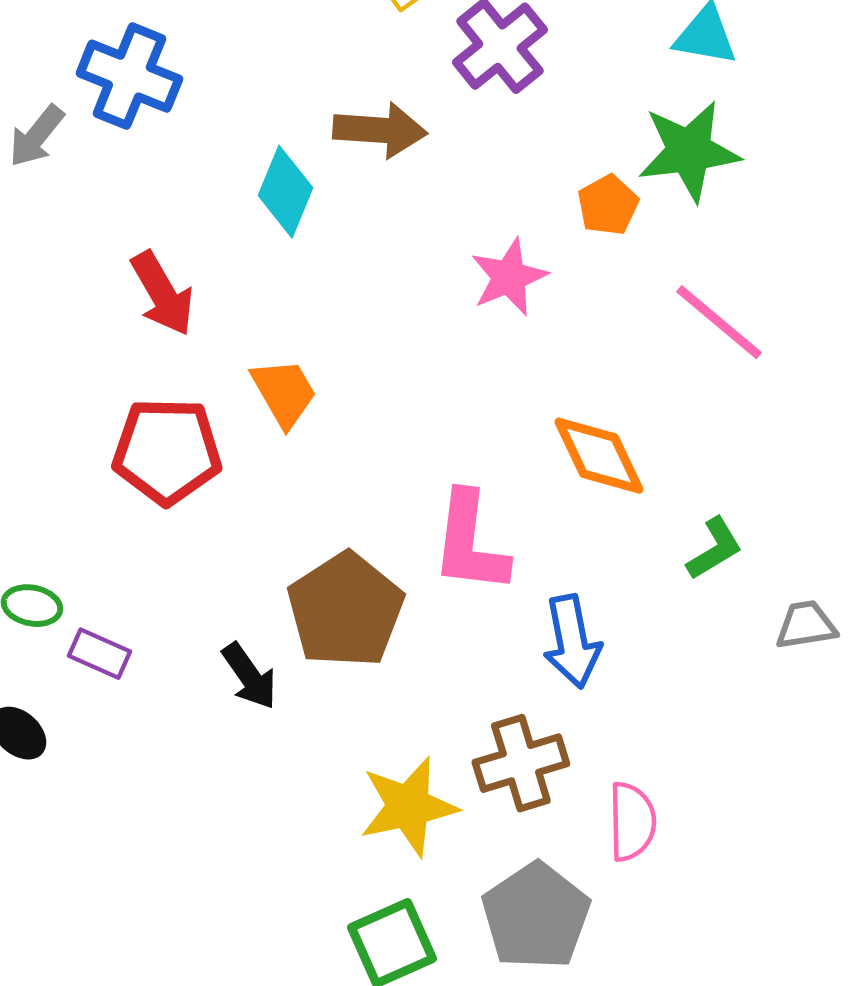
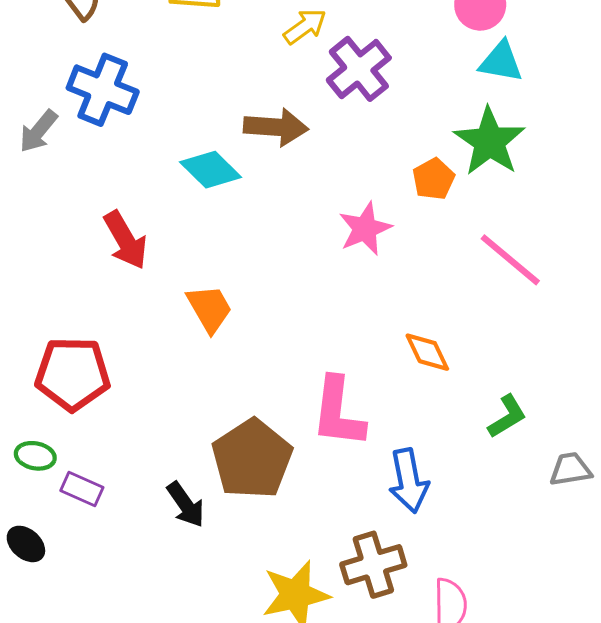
green star: (689, 151) -> (490, 142), turned -30
cyan diamond: (285, 192) -> (211, 170), turned -68
red pentagon: (167, 451) -> (73, 374), moved
orange diamond: (599, 456) -> (427, 352), size x0.7

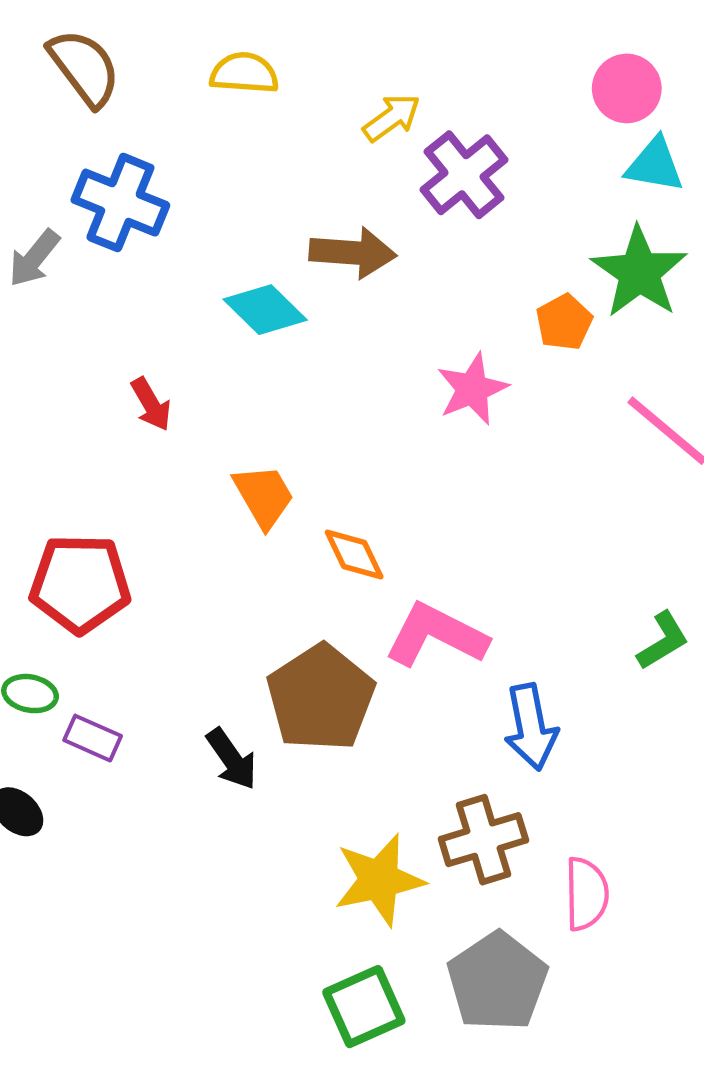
red arrow: (125, 240) -> (151, 404), size x0.7
orange diamond: (427, 352) -> (354, 554), moved
pink L-shape: (338, 412) -> (436, 635), turned 110

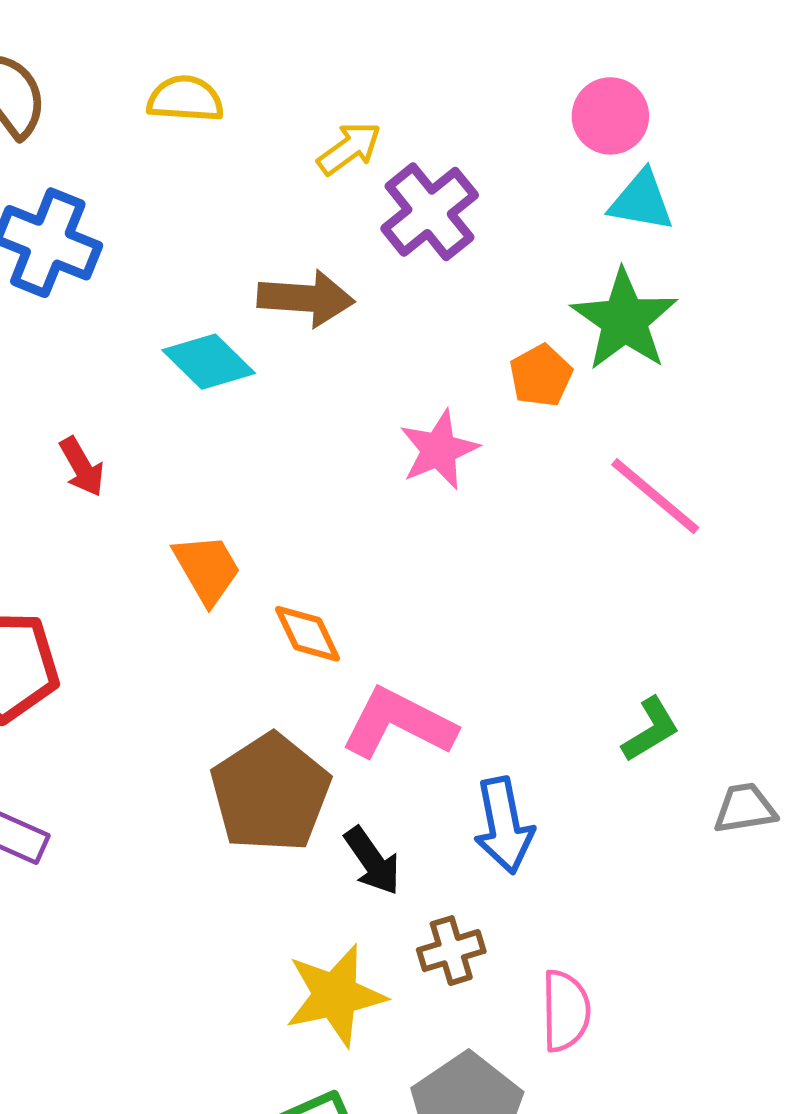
black arrow: (232, 759) -> (372, 861), moved
brown cross: (483, 840) -> (451, 951), size x0.7

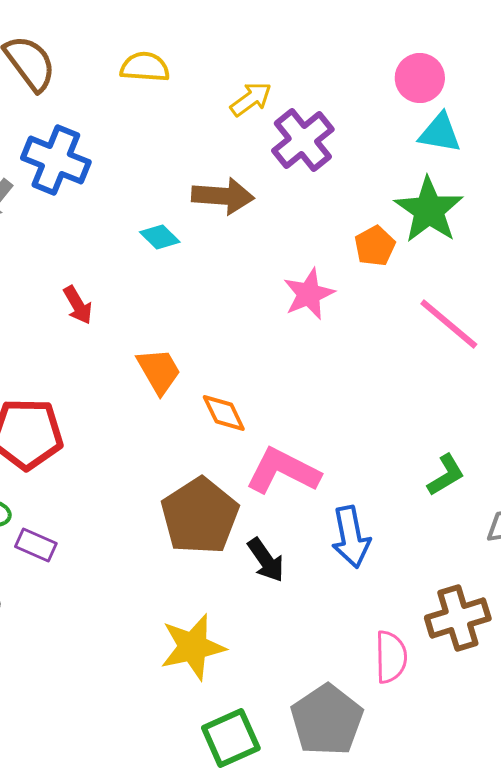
cyan diamond: (209, 362) -> (160, 237), size x0.7
brown cross: (451, 951) -> (458, 618), moved, size x1.5
yellow star: (335, 995) -> (193, 647), moved

